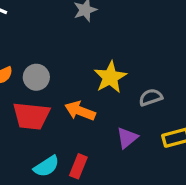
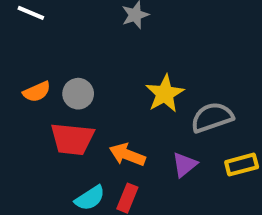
gray semicircle: (151, 97) -> (212, 117), size x1.5
orange arrow: (80, 111) -> (127, 155), moved

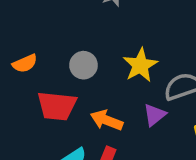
gray circle: (78, 94) -> (83, 65), moved
purple triangle: (184, 165) -> (155, 115), moved

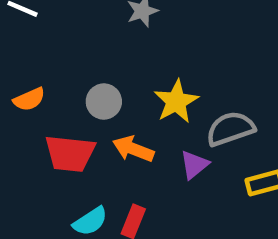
orange arrow: (107, 120) -> (133, 149), moved

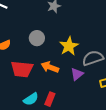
gray circle: (104, 102) -> (37, 38), moved

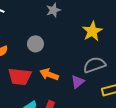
yellow star: (69, 46) -> (92, 31), moved

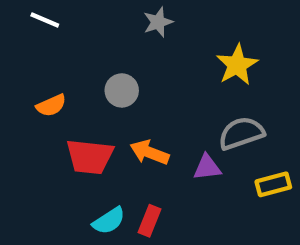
purple triangle: (78, 82) -> (207, 167), turned 32

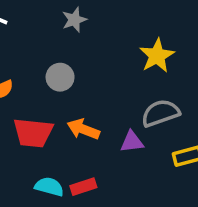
gray star: (158, 22) -> (74, 20), moved
cyan semicircle: (109, 221) -> (49, 187), turned -132
red rectangle: (149, 221) -> (83, 187), turned 50

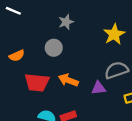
gray star: (74, 20) -> (66, 22), moved

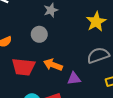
purple triangle: (99, 88) -> (74, 79), moved

